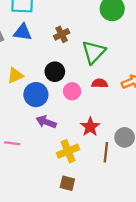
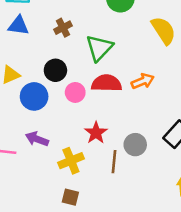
red semicircle: (100, 83) -> (107, 83), size x1.6
purple arrow: (46, 122) -> (37, 139), moved

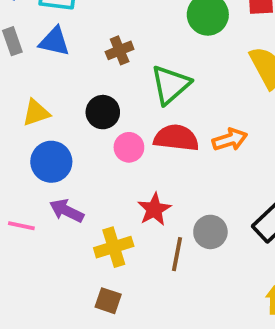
blue circle: (34, 96) -> (51, 162), moved

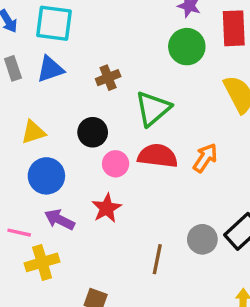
blue triangle: (54, 41) -> (50, 69), turned -32
orange arrow: (230, 140) -> (205, 158), turned -40
red star: (154, 209) -> (107, 208), moved
gray circle: (210, 232) -> (202, 239), moved
yellow cross: (114, 247) -> (42, 262), moved

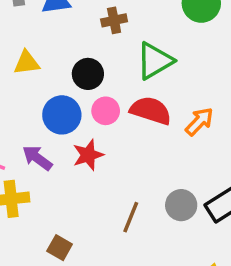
blue circle: (46, 176) -> (62, 115), moved

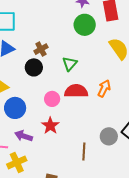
green triangle: (155, 61) -> (70, 64), size x0.7
black circle: (88, 74) -> (34, 67), moved
blue circle: (62, 115) -> (15, 108), moved

